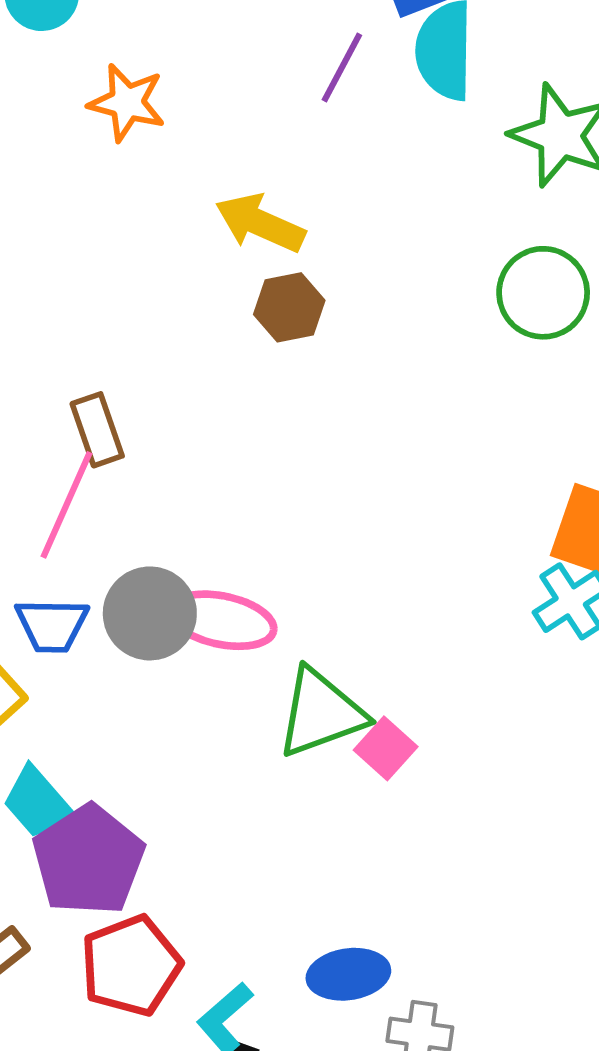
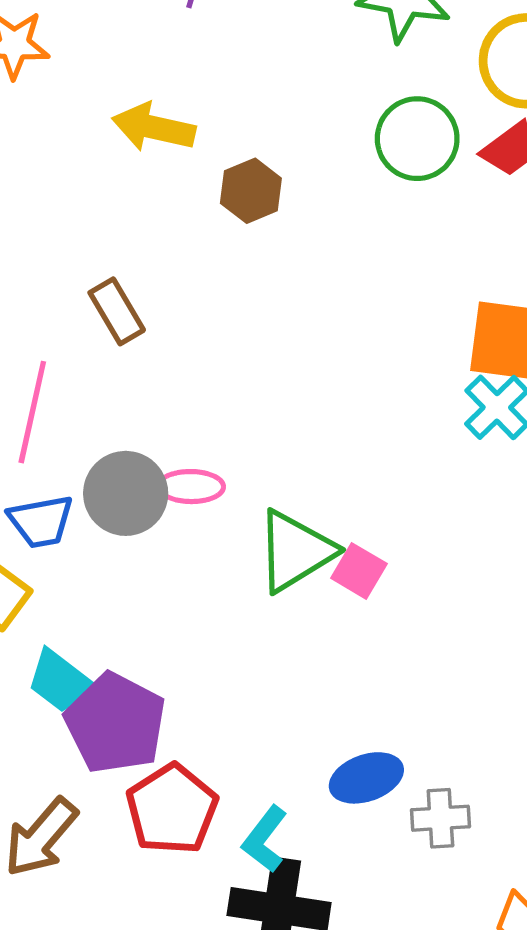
brown hexagon: (289, 307) -> (251, 191), moved
brown rectangle: (97, 430) -> (117, 311), moved
pink ellipse: (222, 620) -> (191, 487), size x0.7

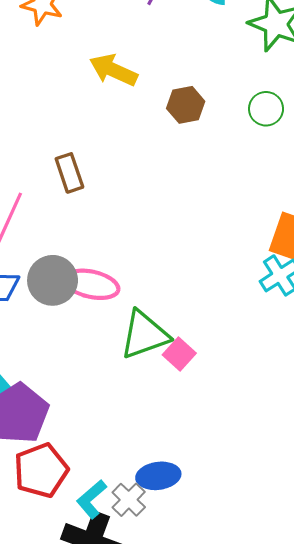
green circle: (417, 139) -> (266, 109), size x0.7
brown hexagon: (251, 191) -> (186, 105), moved
pink ellipse: (191, 487) -> (91, 284), size x1.4
gray cross: (440, 818) -> (129, 500), moved, turned 36

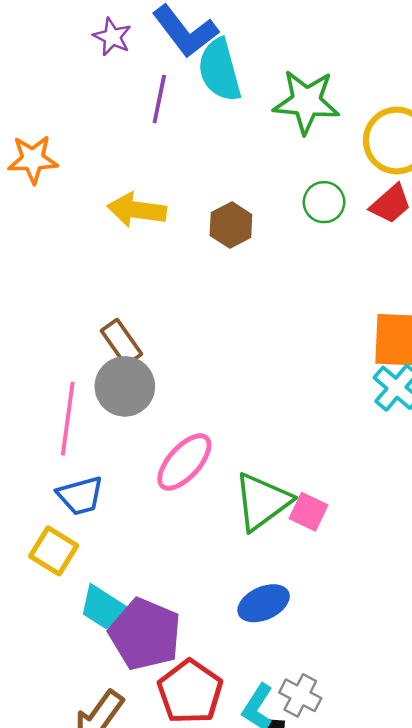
gray circle: (53, 280) -> (125, 386), moved
pink ellipse: (91, 284) -> (184, 462), turned -44
blue ellipse: (158, 476) -> (264, 603), moved

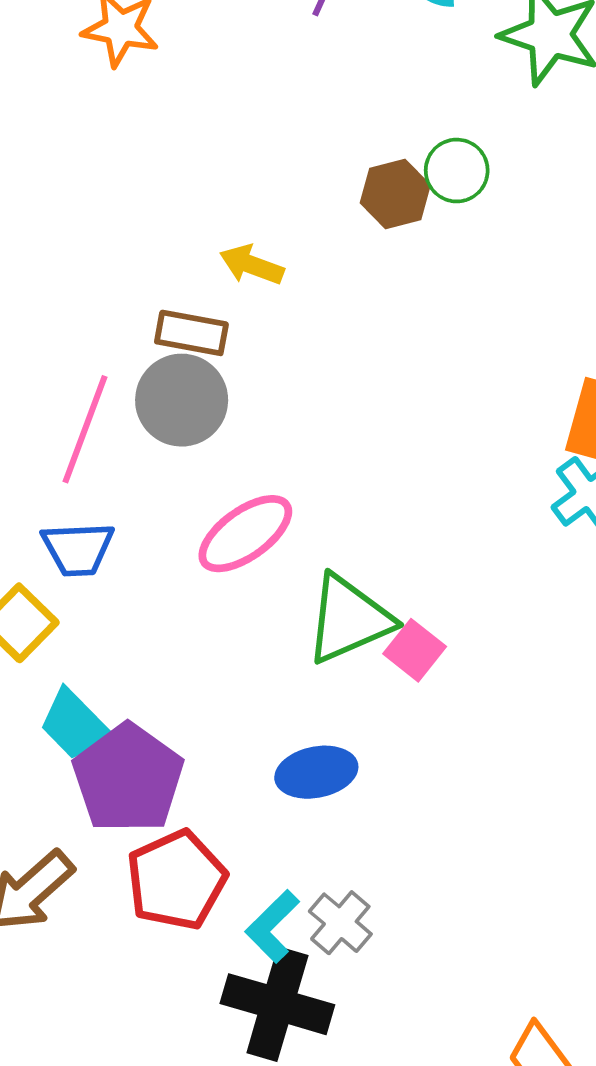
green circle: (324, 202) -> (457, 171), moved
yellow arrow: (137, 210) -> (252, 265), moved, size x0.7
brown rectangle: (121, 342) -> (191, 333), turned -57

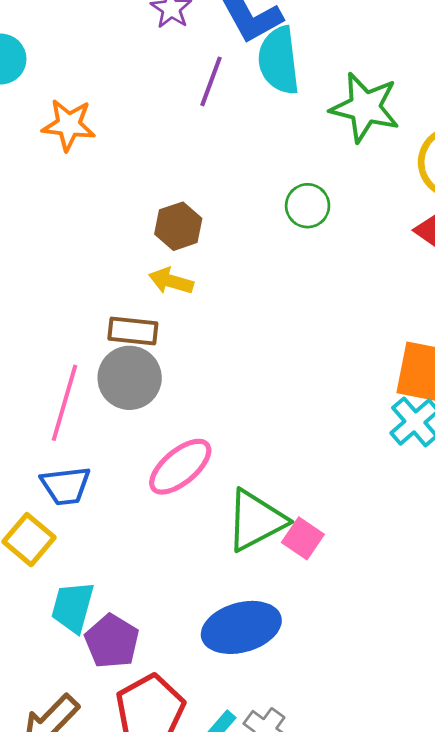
brown hexagon: (395, 194) -> (178, 226), moved
cyan trapezoid: (75, 725) -> (73, 607), turned 64
blue ellipse: (316, 772) -> (241, 627), size x1.4
purple pentagon: (128, 778) -> (112, 641), size x0.7

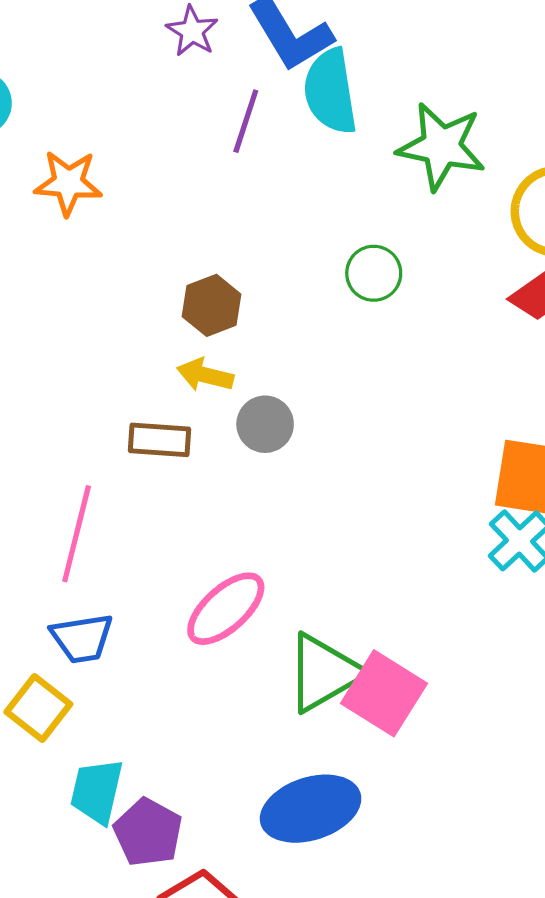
gray circle: (130, 378) -> (265, 424), moved, size x0.7
pink square: (303, 538) -> (384, 693), size x1.6

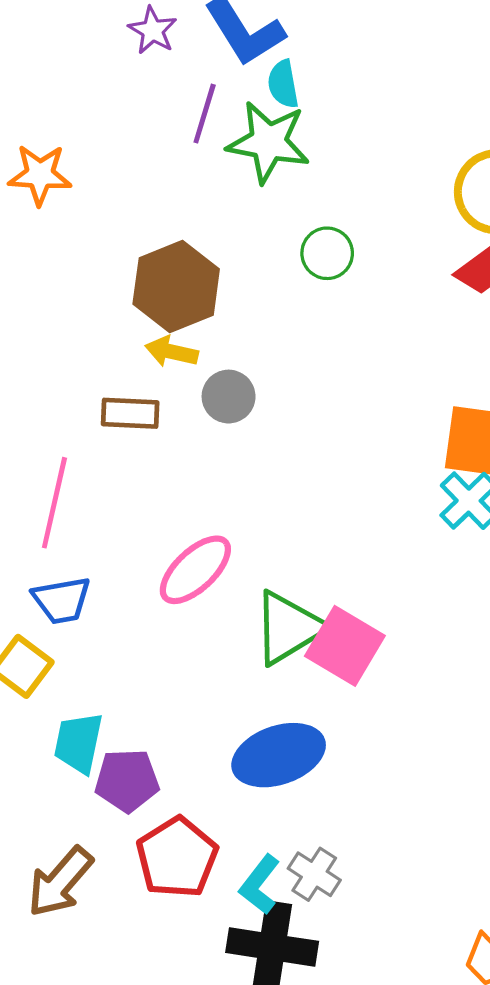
cyan semicircle: (330, 91) -> (283, 84), size x0.6
green star: (441, 146) -> (268, 142), moved
brown hexagon: (212, 305) -> (176, 287), size x1.6
purple pentagon: (148, 832) -> (127, 780), turned -30

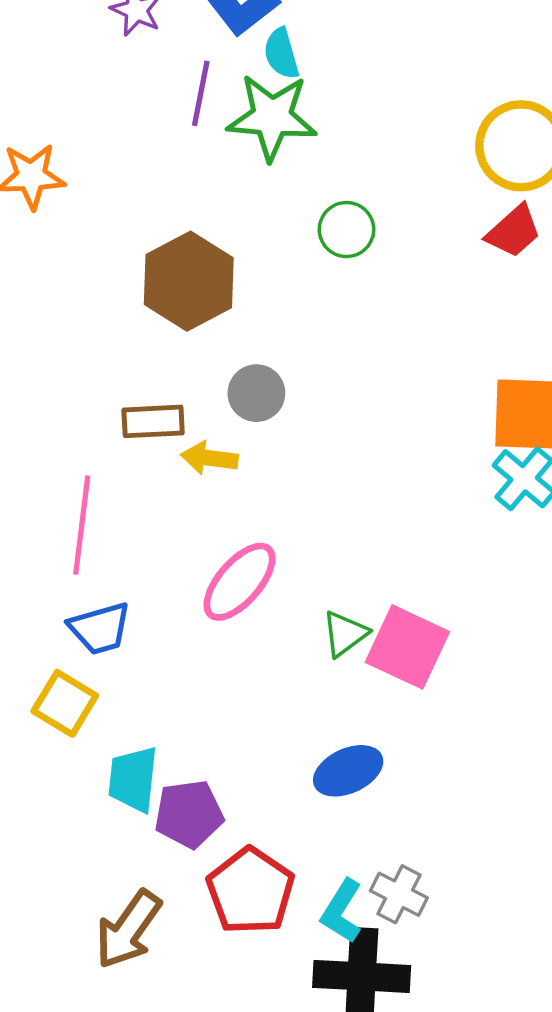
yellow arrow: (171, 352) -> (209, 458), moved
green triangle: (288, 628) -> (345, 634), size x0.6
blue ellipse: (279, 755) -> (348, 771), size x0.7

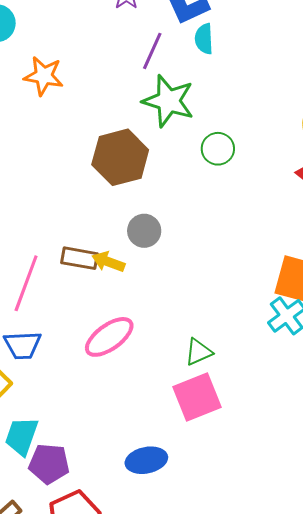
green star: (272, 117) -> (168, 101), moved
brown rectangle: (153, 421) -> (80, 258), moved
green triangle: (345, 634) -> (198, 352), moved
pink square: (407, 647) -> (197, 397), turned 30

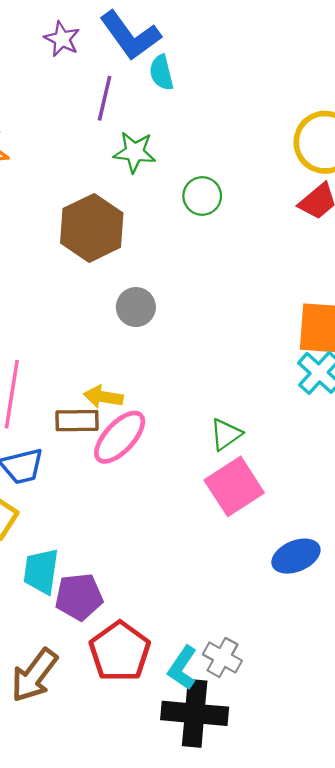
green star: (168, 101) -> (135, 152), size x0.7
brown rectangle: (80, 258) -> (77, 421), moved
yellow arrow: (108, 262) -> (103, 397), moved
blue ellipse: (146, 460) -> (296, 556), moved

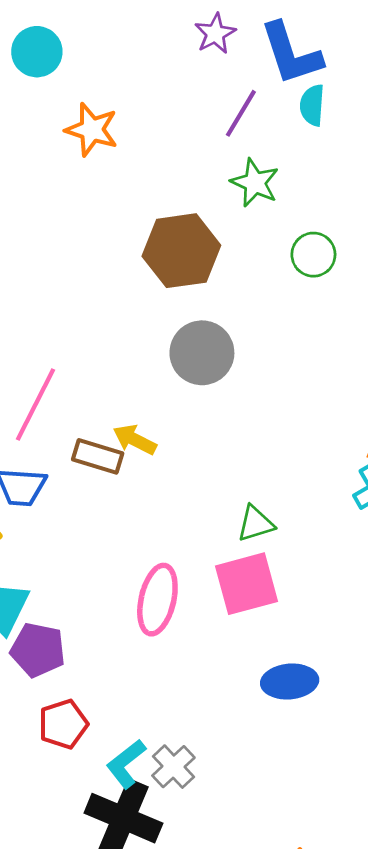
gray circle: (136, 307) -> (202, 353), size x1.4
pink ellipse: (120, 437) -> (157, 600), moved, turned -48
red pentagon: (120, 652) -> (63, 724), size x0.7

